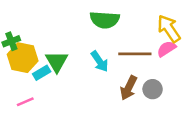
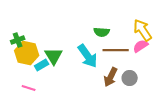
green semicircle: (105, 20) -> (102, 32), moved, size x0.7
cyan arrow: (100, 61) -> (88, 56), size x1.4
pink line: (25, 102) -> (29, 88), turned 40

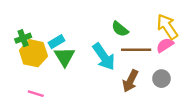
green semicircle: (102, 32) -> (120, 29), turned 35
cyan rectangle: (42, 65) -> (57, 42), moved
gray circle: (130, 78) -> (161, 79), moved

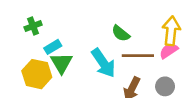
yellow arrow: (167, 27) -> (171, 31), turned 40
green cross: (23, 38) -> (33, 26), moved
yellow hexagon: (33, 53) -> (37, 74), moved

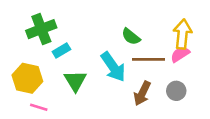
green cross: (33, 26) -> (41, 29), size x1.6
green triangle: (61, 63) -> (75, 81), moved
yellow hexagon: (37, 74) -> (27, 78), moved

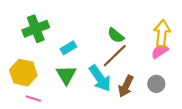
cyan rectangle: (61, 50) -> (68, 48), moved
brown line: (148, 59) -> (115, 56), moved, turned -44
cyan arrow: (113, 67) -> (100, 78), moved

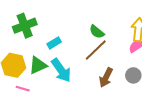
green triangle: (66, 75) -> (38, 65), moved, turned 36
cyan arrow: (100, 78) -> (61, 70), moved

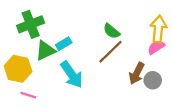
green triangle: (38, 65) -> (45, 51), moved
brown arrow: (106, 77) -> (137, 73), moved

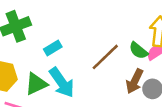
green semicircle: (112, 31) -> (138, 51), moved
green triangle: (45, 51) -> (36, 84), moved

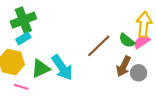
cyan rectangle: (53, 48) -> (23, 38), moved

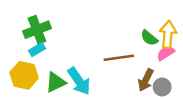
green semicircle: (127, 41) -> (149, 38), moved
brown line: (99, 46) -> (119, 58), turned 36

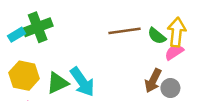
cyan rectangle: (37, 50) -> (17, 35), moved
brown line: (119, 58) -> (125, 31), moved

